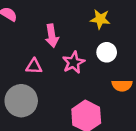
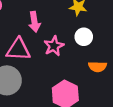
pink triangle: (34, 66) -> (18, 49), size x1.6

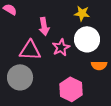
white circle: (84, 37) -> (87, 39), size x1.6

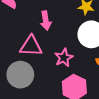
pink star: (61, 47) -> (64, 58), moved

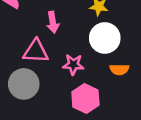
pink star: (64, 58) -> (73, 65), turned 30

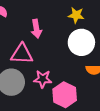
pink star: (73, 65) -> (43, 79), moved

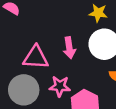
pink arrow: (36, 29) -> (69, 48), moved

